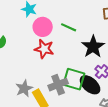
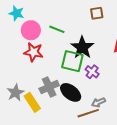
green square: (74, 79) -> (72, 61), moved
black ellipse: (90, 85) -> (71, 92), moved

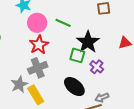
red star: (33, 52) -> (39, 45), turned 30
green square: (72, 61) -> (77, 55), size x0.7
gray cross: (49, 87) -> (38, 68), moved

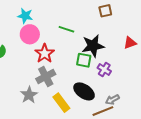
pink circle: (37, 23) -> (30, 34), moved
black star: (88, 42) -> (93, 46), turned 30
yellow rectangle: (36, 95) -> (61, 103), moved

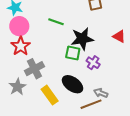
red triangle: (130, 43) -> (119, 36), turned 48
red star: (45, 53) -> (21, 46), moved
gray arrow: (112, 100) -> (101, 93), turned 48

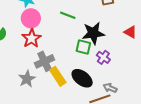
yellow rectangle: (50, 95) -> (58, 76), moved

